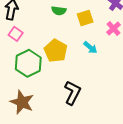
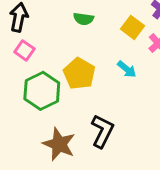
yellow square: (85, 18) -> (133, 27), moved, turned -35
brown star: (22, 102) -> (59, 144), moved

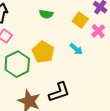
black L-shape: (102, 131) -> (59, 92), turned 45

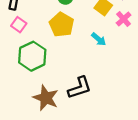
yellow pentagon: (43, 52) -> (62, 25), moved

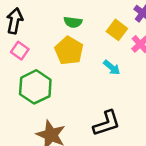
black L-shape: (80, 88) -> (107, 123), moved

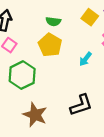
yellow square: (117, 30) -> (90, 17), moved
cyan arrow: (112, 67) -> (85, 59), turned 88

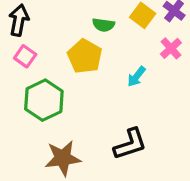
green semicircle: (53, 21) -> (103, 25), moved
brown star: (35, 115) -> (63, 158), turned -30

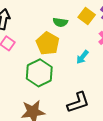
green hexagon: (44, 100) -> (39, 73), moved

